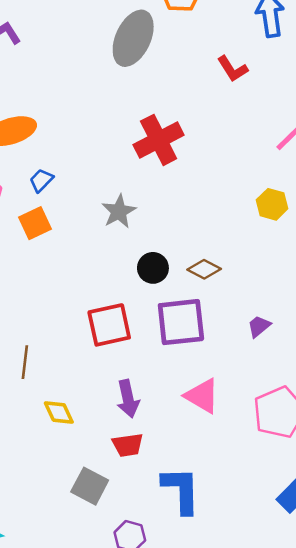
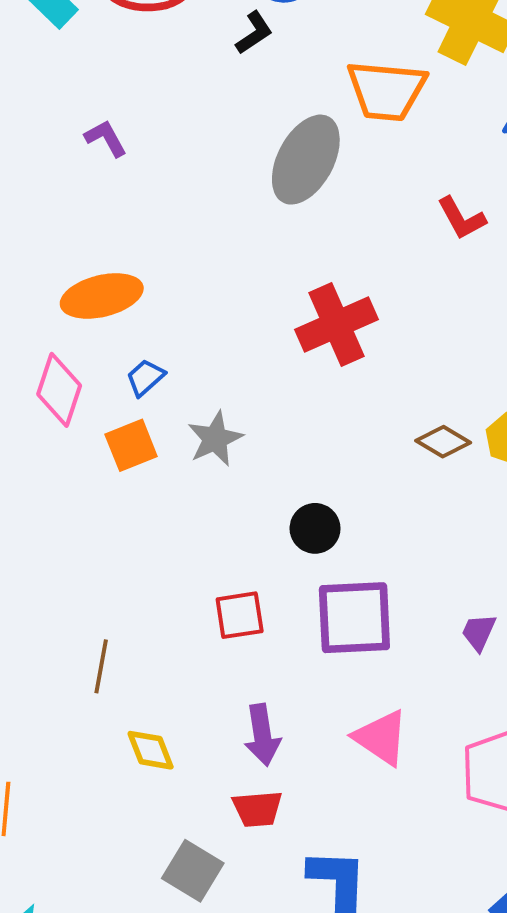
gray star: (119, 211) -> (215, 439), moved
brown diamond: (204, 269) -> (443, 442), moved
red square: (109, 325) -> (240, 615), size x0.7
purple trapezoid: (259, 326) -> (479, 632), turned -30

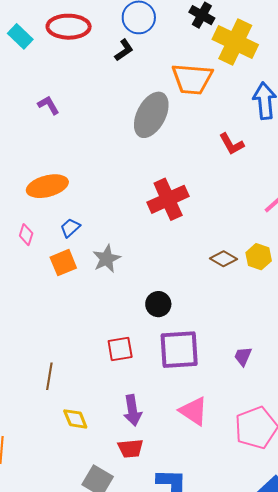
pink diamond: (59, 390) -> (26, 235), size x0.6

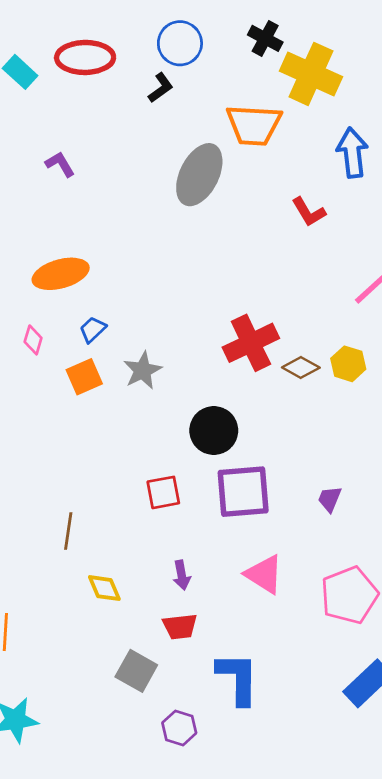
red cross: (168, 199) -> (251, 343), moved
black circle: (158, 304) -> (214, 431), size x1.4
purple arrow: (133, 410) -> (182, 575), size x0.7

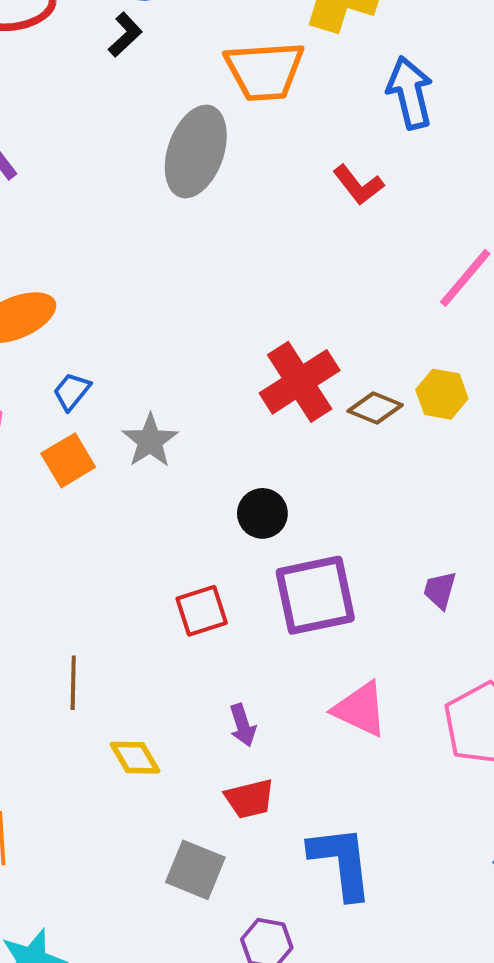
black circle: (214, 431) -> (262, 513), size x0.7

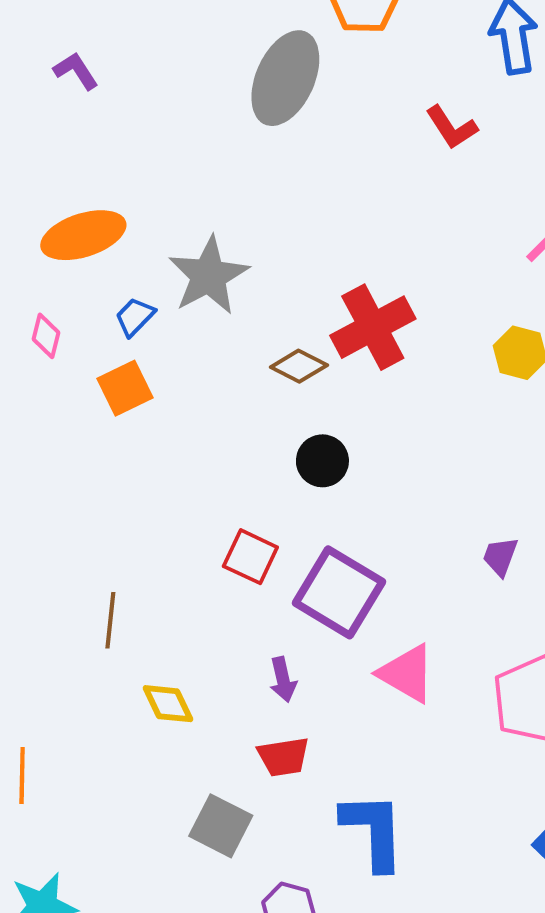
brown diamond: (375, 408) -> (299, 366), moved
gray star: (150, 441) -> (209, 276), moved, size x1.4
purple square: (315, 595) -> (339, 592), moved, turned 38
red square: (202, 611) -> (250, 557), turned 38

